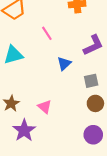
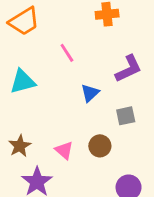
brown circle: (95, 103) -> (100, 146), moved

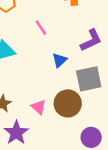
gray square: (126, 116) -> (89, 79), size x1.6
brown circle: (100, 146) -> (68, 103), size x1.5

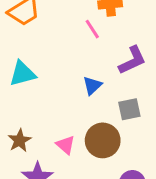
pink line: (41, 28) -> (92, 29), moved
gray square: (89, 79) -> (129, 109), size x0.7

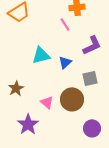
cyan triangle: (22, 74) -> (41, 55), moved
brown star: (20, 140) -> (16, 88), moved

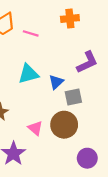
pink line: (65, 24) -> (31, 33), moved, turned -40
gray square: (90, 78) -> (73, 97), moved

